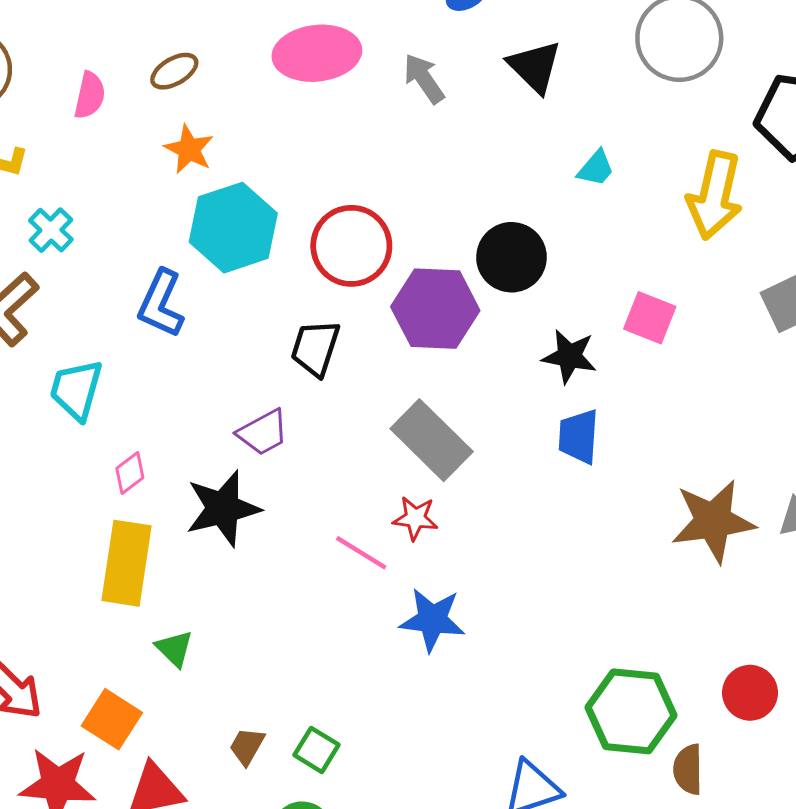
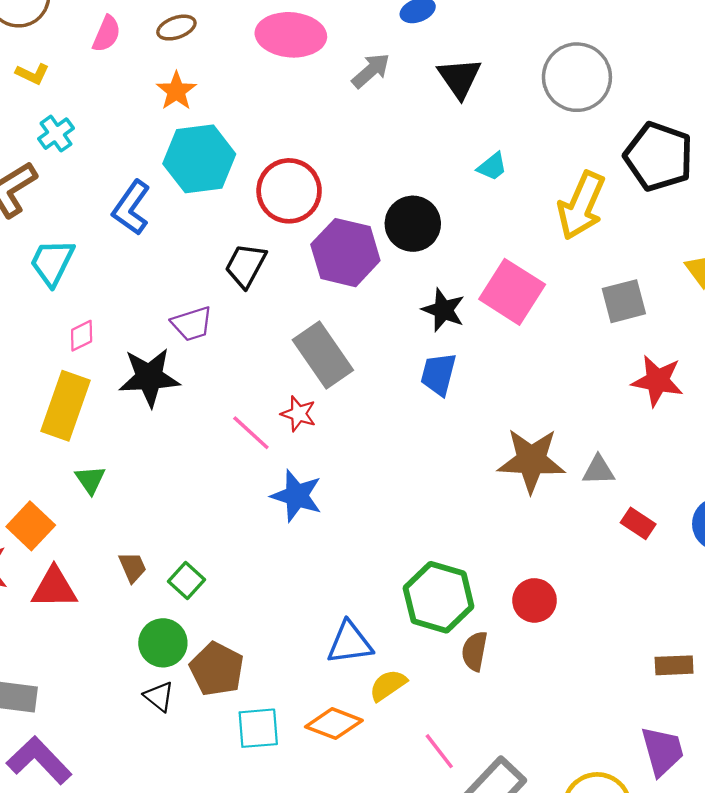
gray arrow: (424, 78) -> (371, 71), turned 72
pink square: (650, 318) -> (512, 292), size x1.5
brown trapezoid: (247, 746) -> (133, 567), turned 116

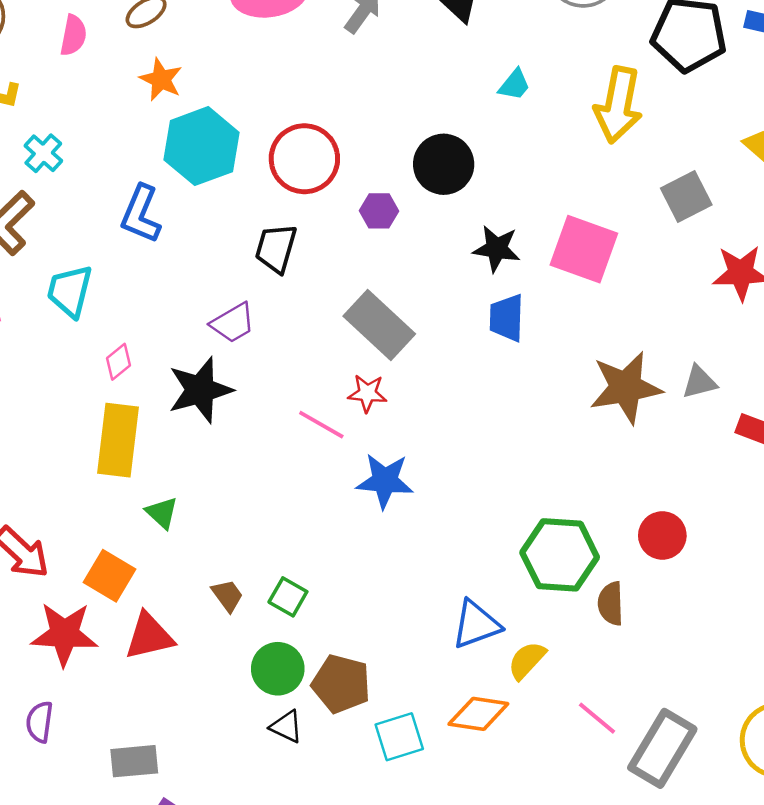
purple hexagon: (345, 253) -> (379, 211), size x0.5
pink square: (512, 292) -> (584, 249), moved

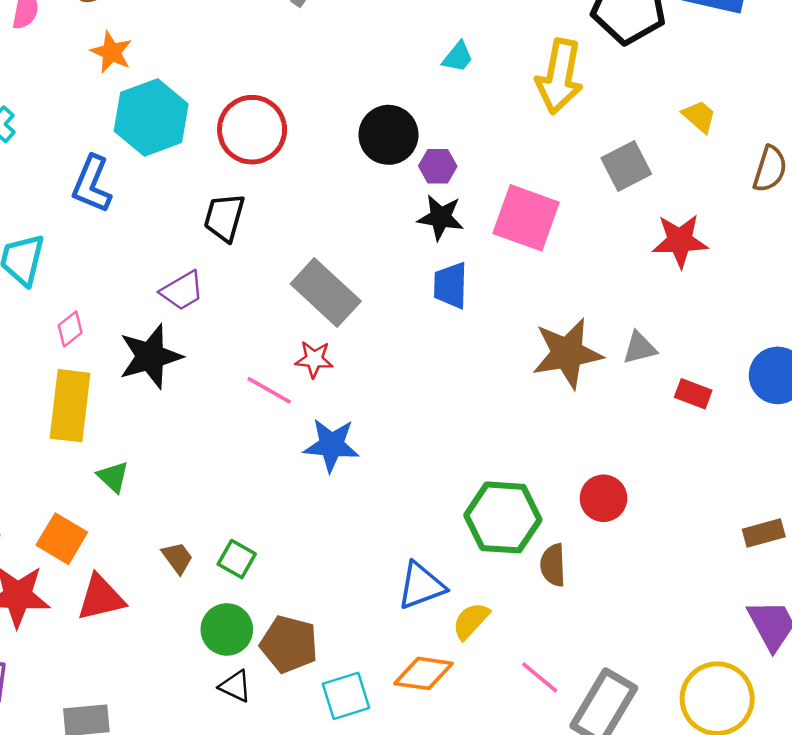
purple hexagon: (379, 211) -> (438, 166), moved

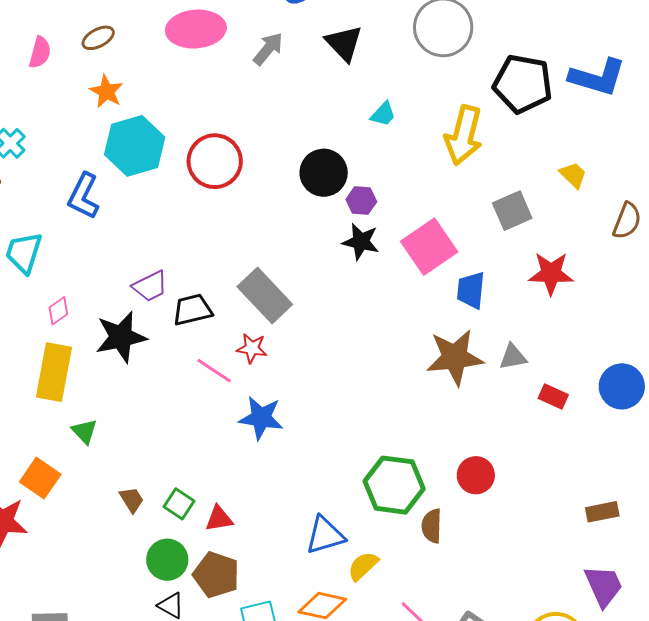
black trapezoid: (224, 217) -> (192, 310), moved, turned 57
pink square: (526, 218) -> (429, 247), turned 32
blue trapezoid: (450, 285) -> (471, 290), moved
red triangle: (101, 598) -> (219, 519), moved, size x0.7

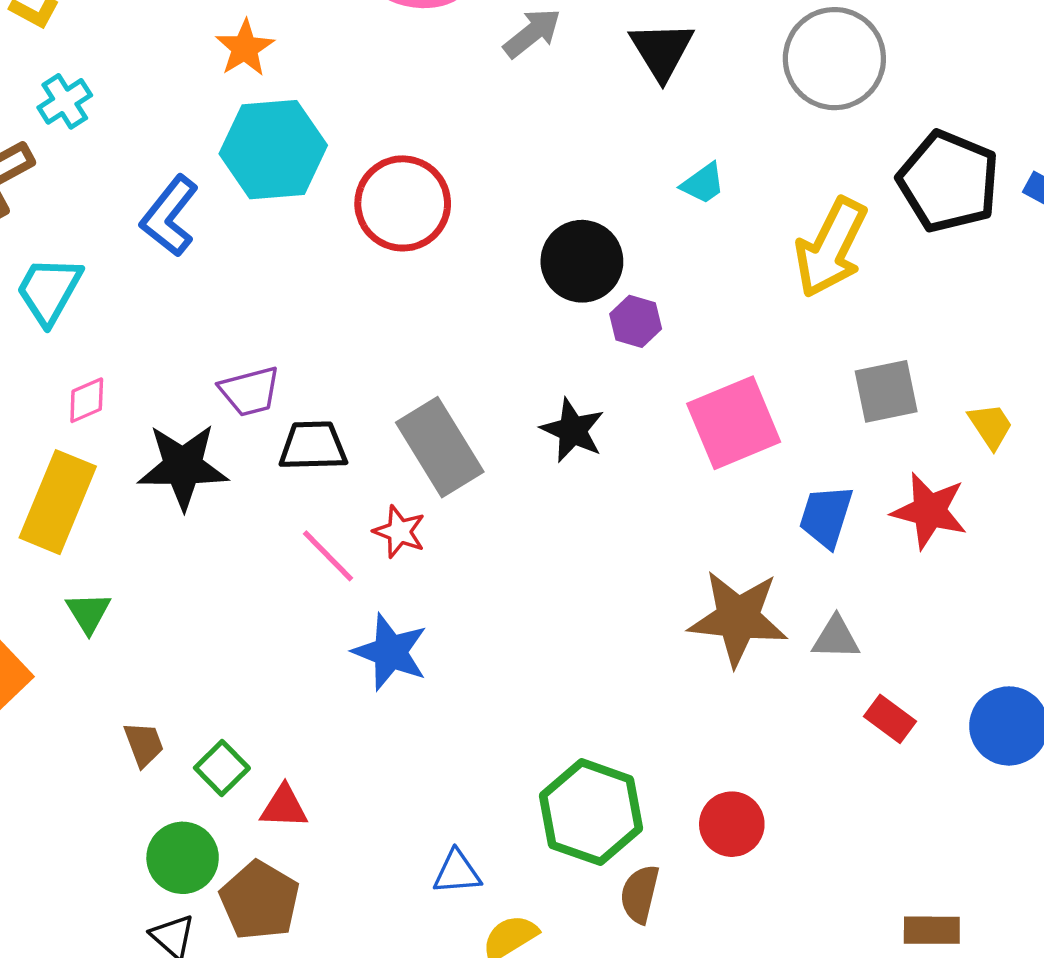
yellow trapezoid: (573, 175) -> (991, 426), moved
black star: (361, 242) -> (573, 430), moved
blue trapezoid: (471, 290) -> (826, 516), moved
blue triangle: (325, 535) -> (457, 872), size x0.7

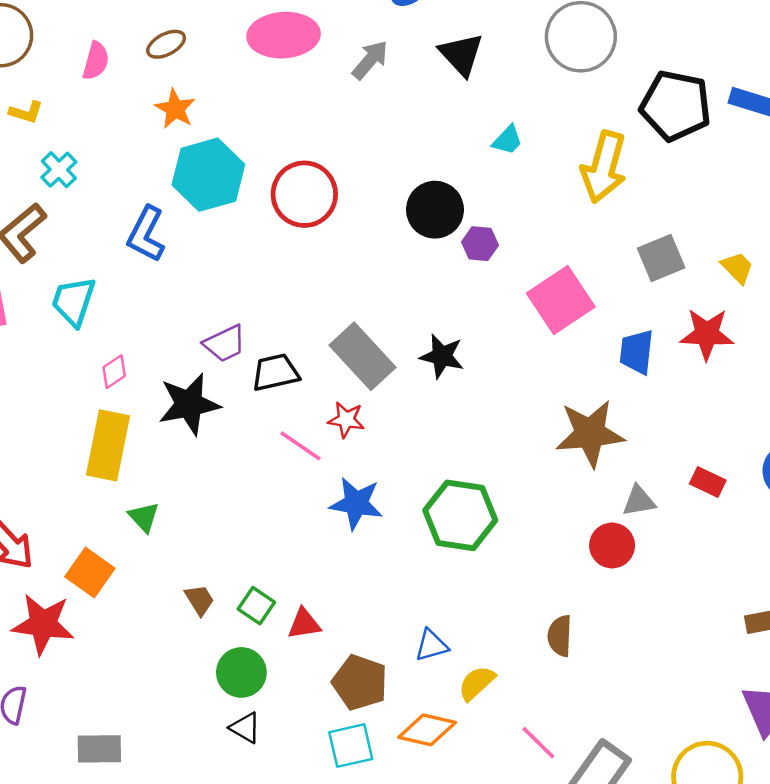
black star: (573, 430) -> (442, 356), moved
gray triangle: (836, 638) -> (639, 501), moved
green hexagon: (591, 812) -> (460, 515), moved
red circle: (732, 824) -> (612, 545), moved
brown pentagon: (260, 901) -> (360, 683), moved

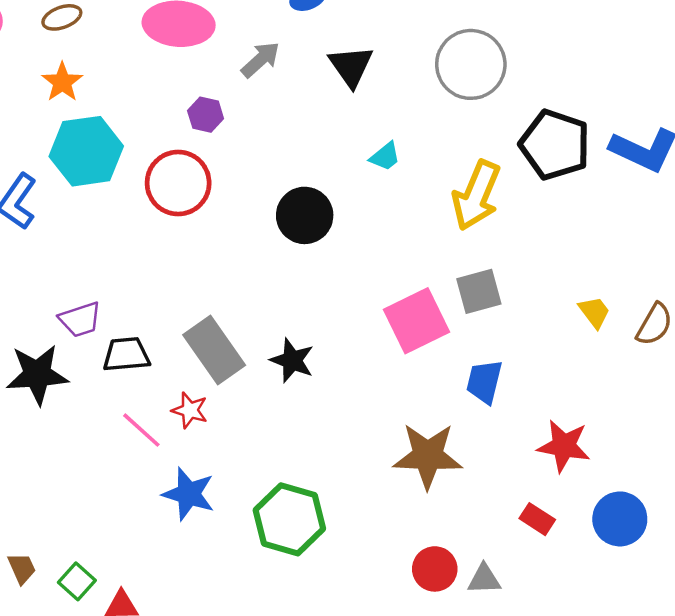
purple hexagon: (480, 244) -> (206, 115), moved
gray square: (661, 258) -> (479, 291), moved
red star: (707, 334) -> (564, 446), moved
gray triangle: (639, 501) -> (484, 579), moved

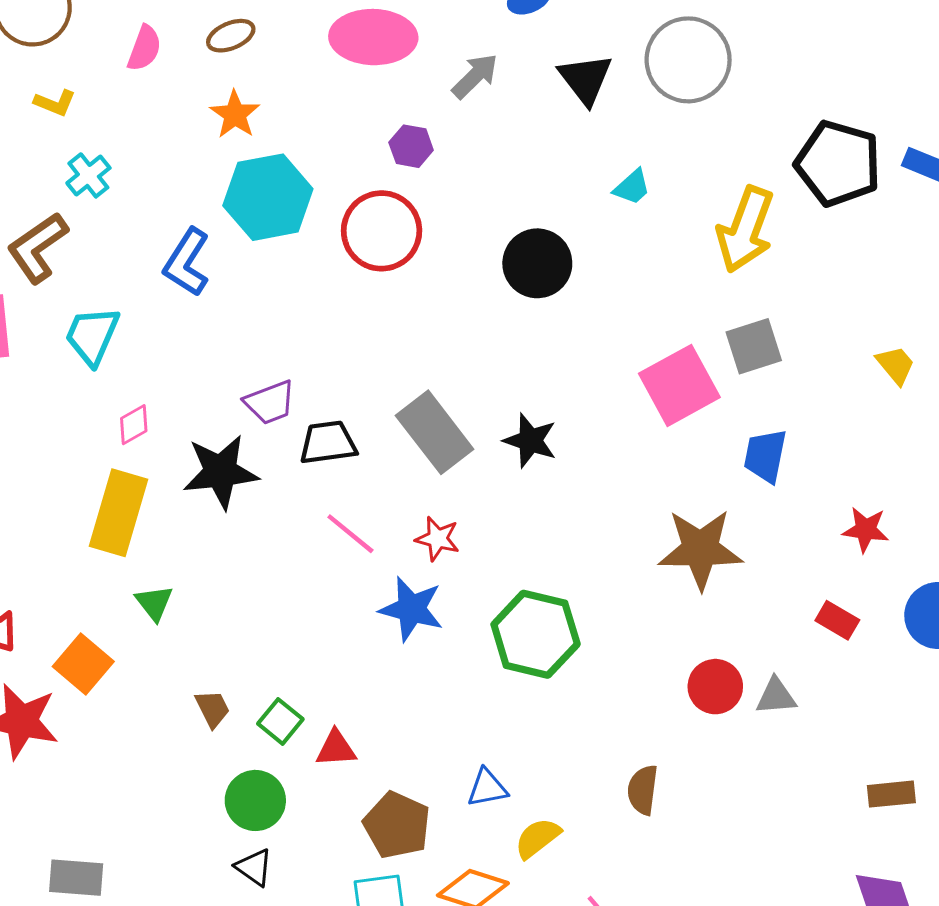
gray circle: (471, 64) -> (688, 60), moved
red star: (190, 410) -> (438, 539), moved
red star: (564, 446) -> (866, 530), size x0.7

